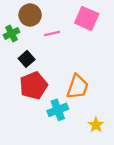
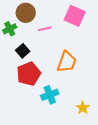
orange trapezoid: (77, 87) -> (67, 62), moved

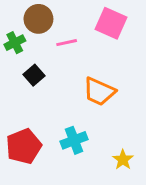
orange trapezoid: (67, 62) -> (99, 91), turned 95
red pentagon: (29, 74) -> (24, 146), moved

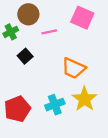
yellow star: (123, 160) -> (84, 99), moved, size x1.6

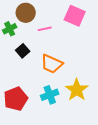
orange trapezoid: (73, 68) -> (52, 64), moved

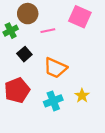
yellow star: (77, 90) -> (82, 96), size x0.6
red pentagon: (16, 99) -> (17, 90), moved

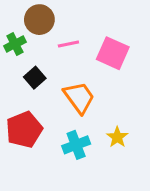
pink square: (80, 17) -> (113, 53), moved
orange trapezoid: (55, 68) -> (79, 97), turned -150

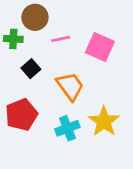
green cross: (15, 44) -> (13, 39), turned 30
yellow star: (117, 137) -> (104, 121), size x1.6

